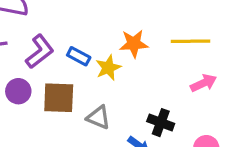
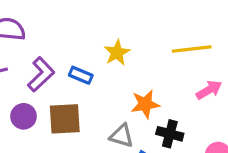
orange star: (134, 44) -> (145, 104), moved
yellow star: (108, 68) -> (117, 53), moved
gray triangle: (99, 117) -> (122, 136), moved

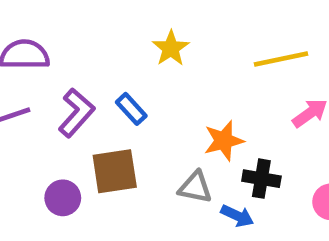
yellow star: (117, 53) -> (171, 48), moved
blue rectangle: (81, 75) -> (131, 109), turned 30
purple circle: (24, 116) -> (63, 198), moved

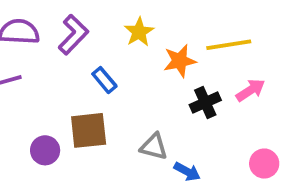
purple L-shape: (76, 113) -> (73, 35), moved
orange star: (224, 141) -> (180, 61), moved
black cross: (261, 179) -> (205, 102), moved, turned -36

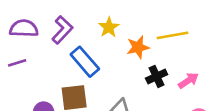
blue rectangle: (104, 80) -> (85, 62), size x1.6
pink arrow: (250, 90) -> (188, 80), moved

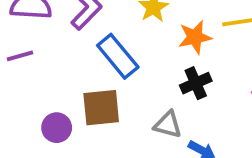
black cross: (157, 76) -> (196, 83), moved

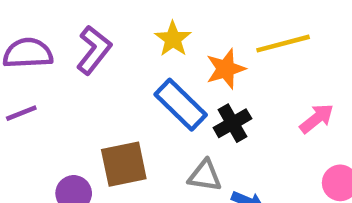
blue rectangle: (118, 56) -> (181, 105), moved

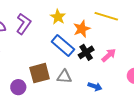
yellow line: (283, 44) -> (106, 16), turned 35
pink arrow: (317, 119) -> (109, 55), moved
gray triangle: (205, 176) -> (64, 77), moved

